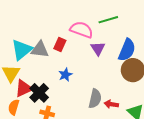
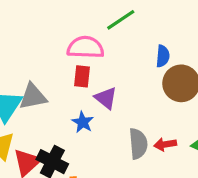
red rectangle: (60, 45) -> (82, 76), moved
purple triangle: (98, 48) -> (106, 98), moved
blue semicircle: (127, 50) -> (163, 56), size x0.6

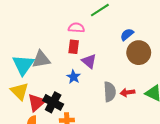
pink semicircle: (85, 47) -> (76, 28), size x0.7
blue semicircle: (163, 56) -> (127, 34), turned -136

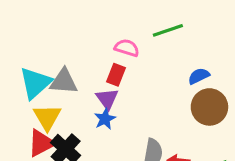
purple triangle: (89, 61) -> (107, 99), moved
yellow triangle: (19, 91) -> (47, 117), moved

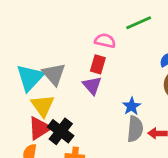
gray triangle: (64, 81) -> (54, 74), turned 50
blue star: (105, 119) -> (132, 106), moved

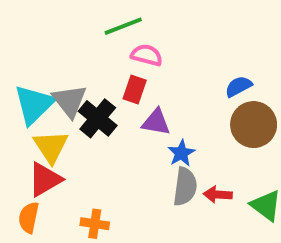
green line: (139, 23) -> (123, 26), moved
purple triangle: (92, 86) -> (156, 122), moved, turned -42
black cross: (61, 131) -> (98, 118), moved

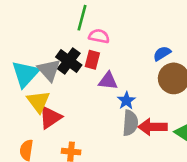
green line: (123, 26) -> (82, 18), turned -50
black cross: (98, 118) -> (69, 61), moved
red triangle: (45, 179) -> (50, 117), moved
red arrow: (218, 195) -> (153, 127), size x1.5

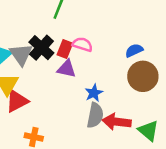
pink semicircle: (99, 36) -> (82, 44), moved
purple triangle: (108, 81) -> (66, 69), moved

